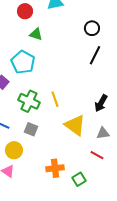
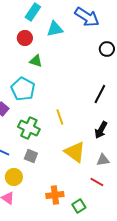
black circle: (92, 28) -> (107, 49), moved
black line: (95, 55) -> (100, 94), moved
yellow line: (55, 99) -> (60, 117), moved

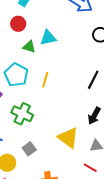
cyan triangle: (55, 29) -> (48, 38), moved
yellow line: (60, 117) -> (45, 80), moved, turned 35
gray square: (31, 156) -> (29, 149), moved, turned 32

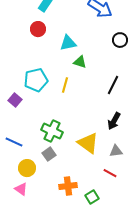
green triangle: (29, 47) -> (80, 62), moved
cyan pentagon: (16, 75) -> (36, 80), turned 30
green cross: (22, 114) -> (52, 131), moved

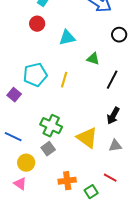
green triangle: (80, 62) -> (93, 59), moved
red line: (110, 173) -> (110, 178), moved

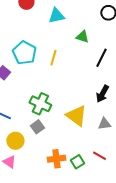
cyan pentagon: (35, 75) -> (24, 53), turned -30
green square: (91, 192) -> (77, 162), moved

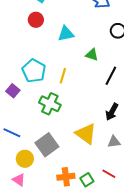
green cross: (40, 104) -> (50, 104), moved
gray square: (37, 127) -> (47, 145), size x1.6

